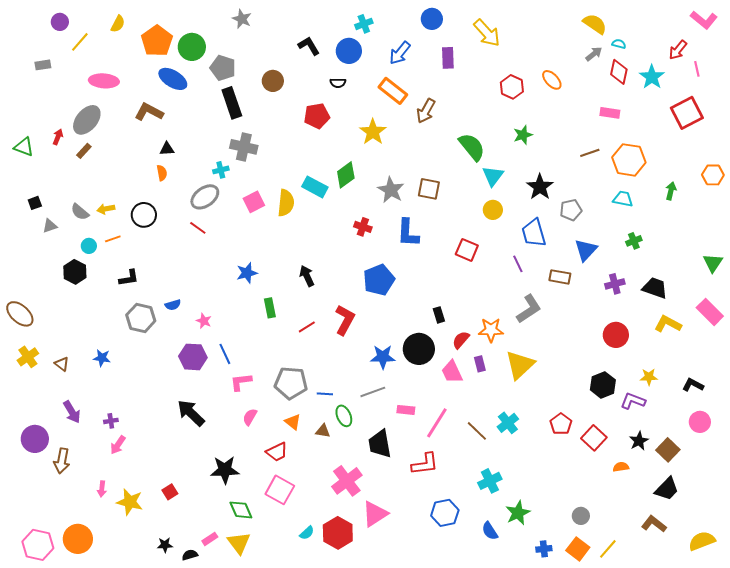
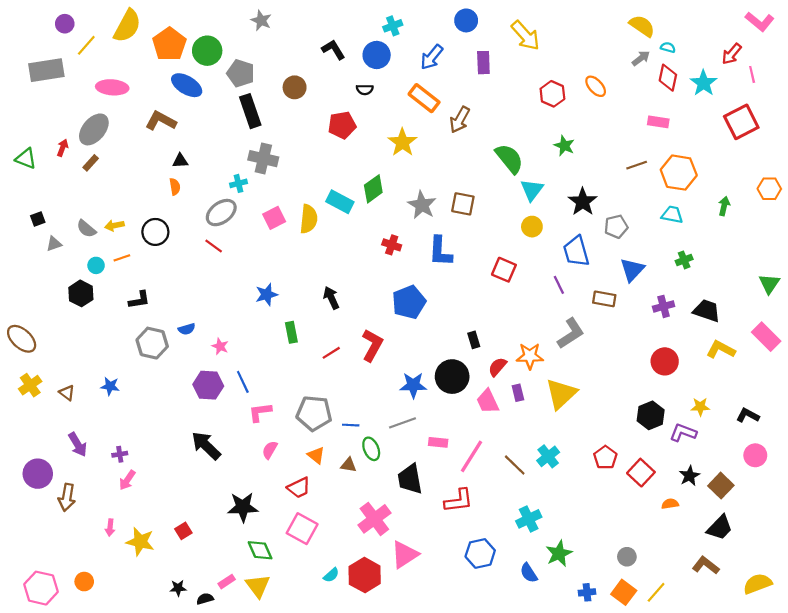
yellow semicircle: (118, 24) -> (127, 26), size x1.8
gray rectangle: (43, 65) -> (46, 70), size x2.0
green star: (523, 135) -> (564, 146), turned -30
orange circle: (78, 539) -> (84, 582), size x0.6

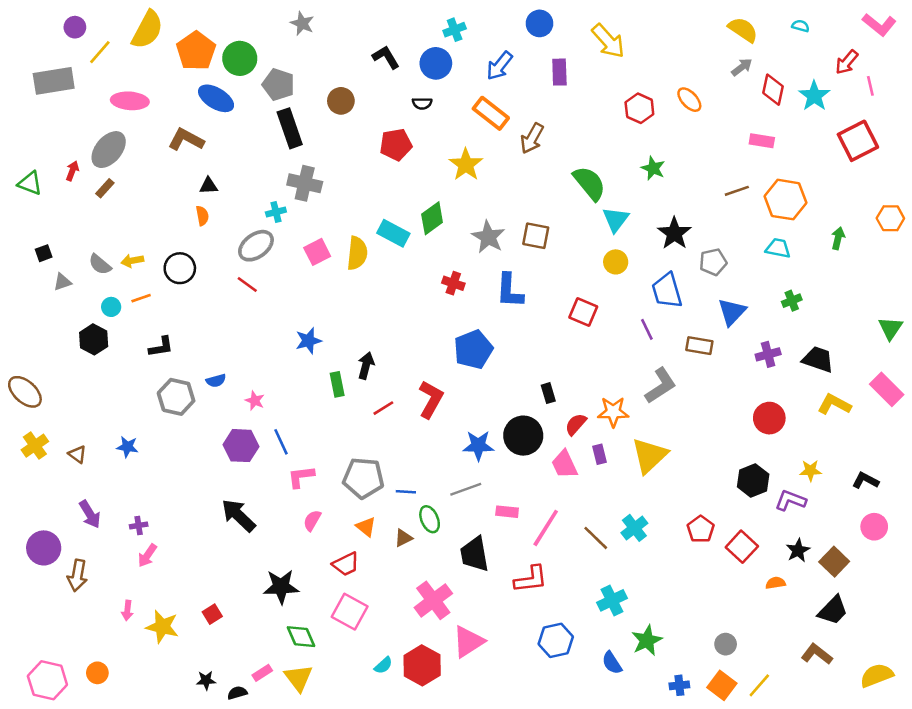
cyan semicircle: (668, 47) -> (801, 26), moved
black arrow: (331, 298) -> (366, 366), moved, turned 40
brown triangle: (349, 465) -> (403, 538), turned -35

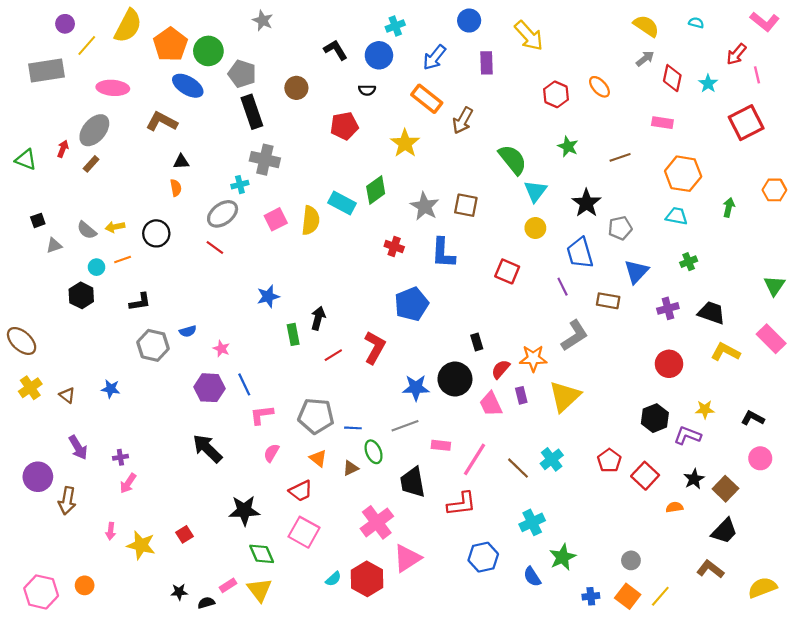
cyan star: (814, 96) -> (708, 84), size x0.7
brown line: (737, 191) -> (620, 157), moved

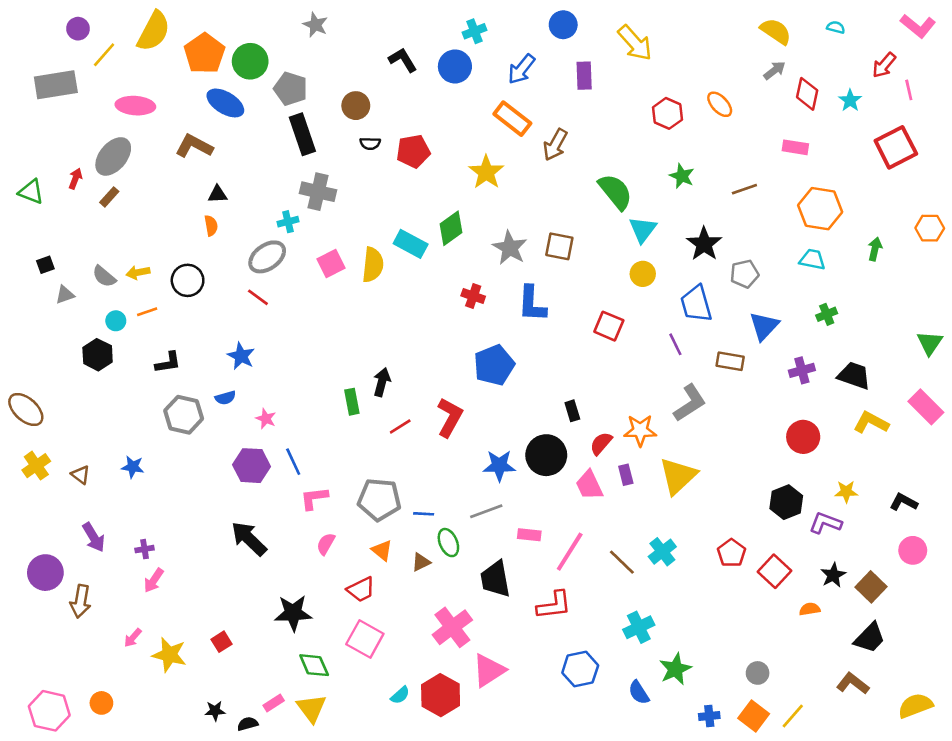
black semicircle: (367, 90) -> (370, 143), moved
blue star: (268, 296) -> (241, 356), moved, turned -30
pink arrow: (111, 531) -> (133, 638), turned 35

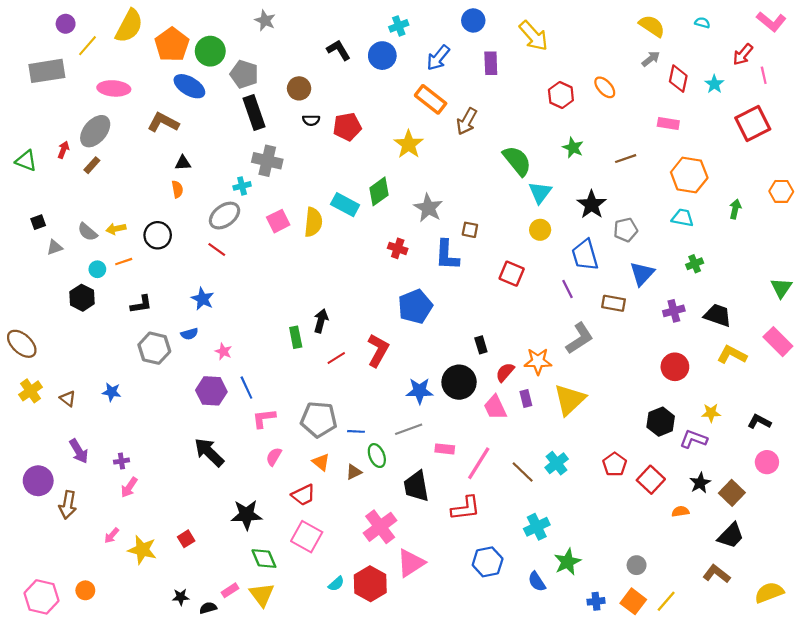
brown square: (559, 246) -> (470, 230), moved, size x0.7

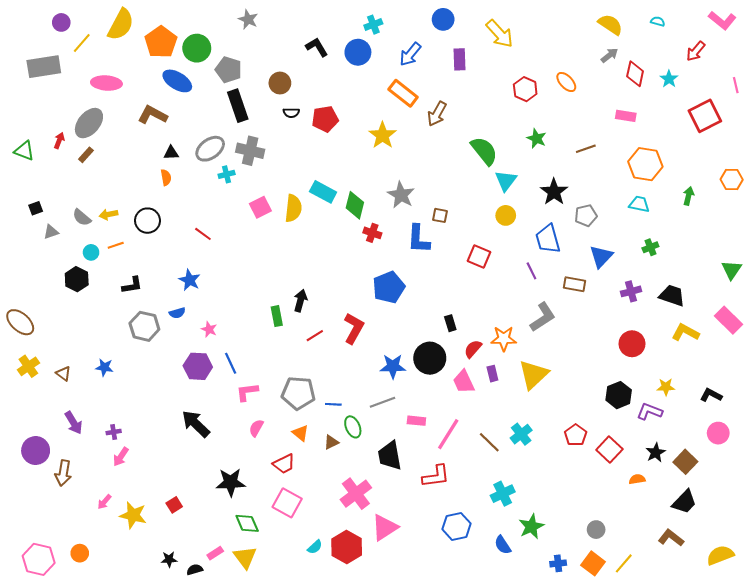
pink line: (764, 75) -> (736, 85), moved
green diamond: (379, 191) -> (355, 205), moved, turned -40
gray ellipse: (224, 216) -> (210, 149), moved

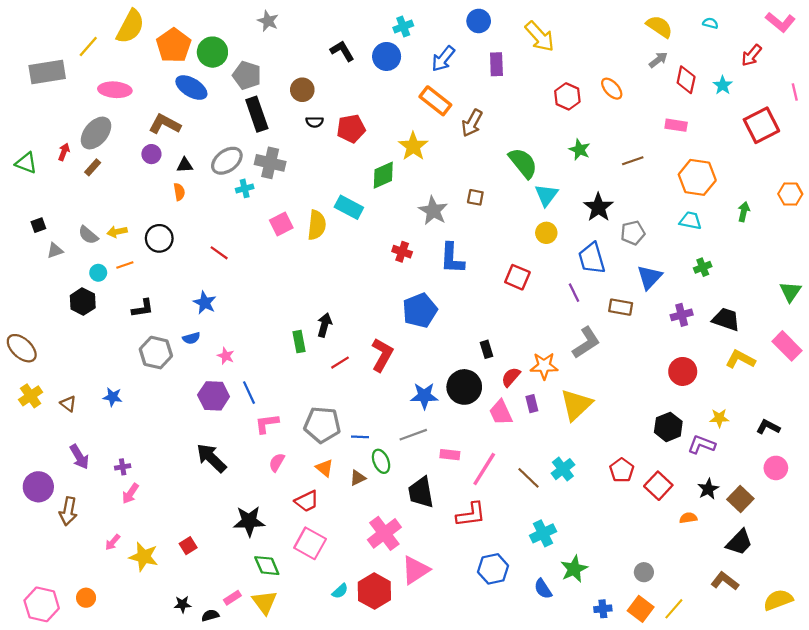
purple circle: (61, 22) -> (151, 154), moved
green diamond: (355, 205) -> (383, 175), moved, turned 52
brown square: (440, 215) -> (475, 197), moved

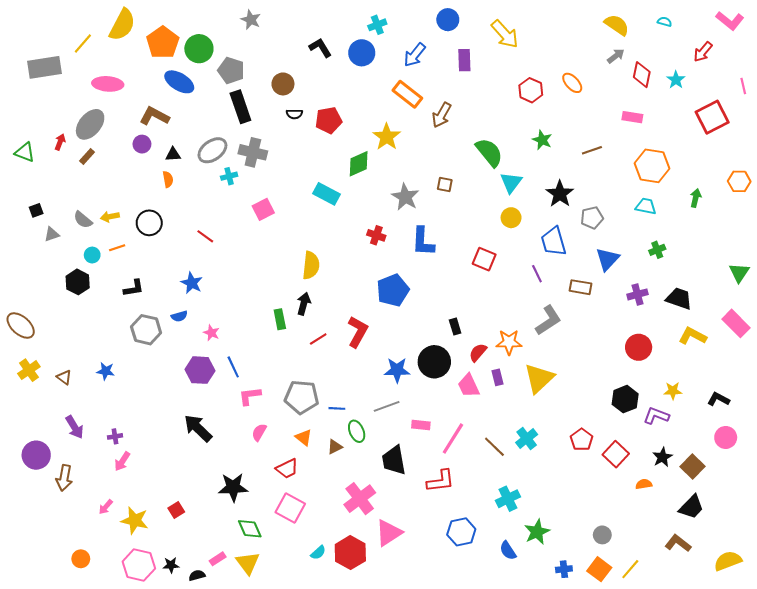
yellow semicircle: (317, 225) -> (311, 265), moved
pink hexagon: (42, 604) -> (139, 565), moved

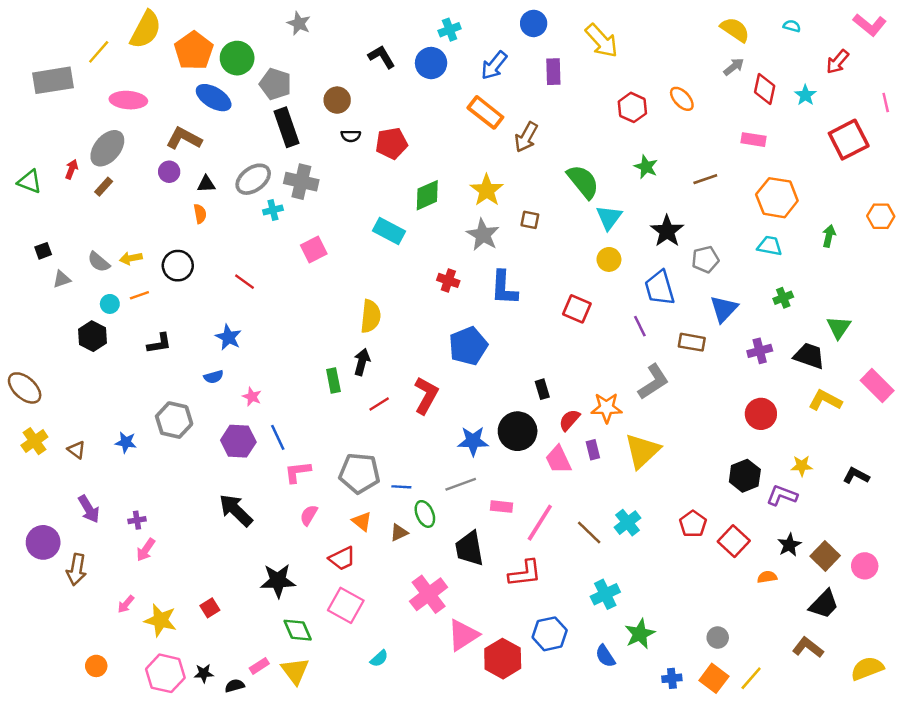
yellow star: (387, 137) -> (487, 190), moved
green triangle: (739, 273) -> (839, 327), moved
gray hexagon: (146, 330) -> (174, 420), moved
pink circle: (726, 437) -> (865, 566), moved
red hexagon: (350, 553) -> (503, 659), moved

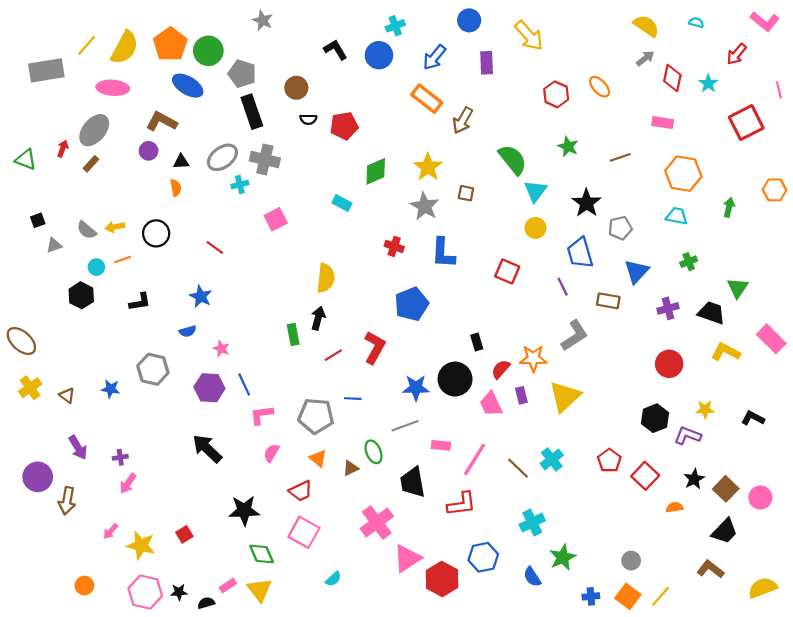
yellow semicircle: (146, 30) -> (125, 48), moved
cyan rectangle: (389, 231) -> (342, 203), size x0.7
blue line: (401, 487) -> (353, 399), moved

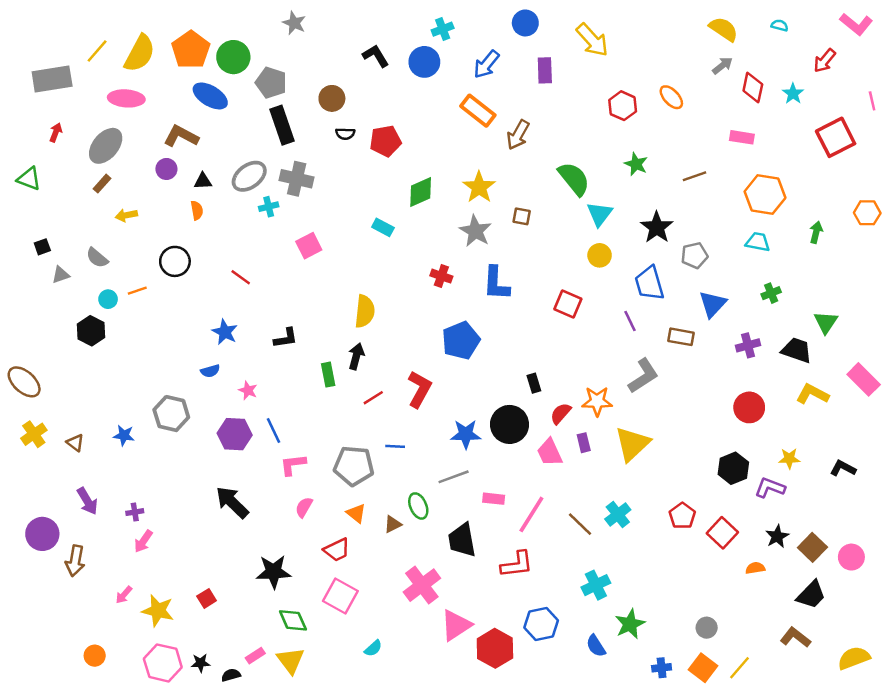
red arrow: (63, 149) -> (56, 132), moved
yellow arrow: (115, 227) -> (126, 215), moved
black L-shape: (140, 302) -> (286, 338), moved

